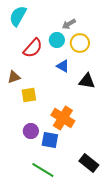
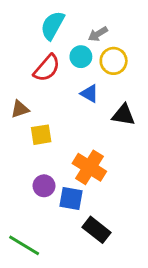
cyan semicircle: (18, 16) -> (53, 25), moved
black rectangle: (89, 163) -> (97, 230), moved
green line: (43, 170) -> (24, 245), moved

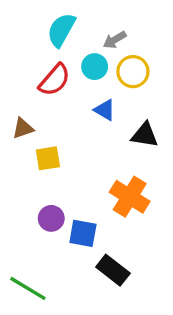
orange cross: (89, 167) -> (130, 197), moved

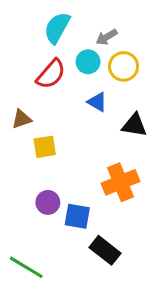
orange cross: (130, 197) -> (120, 182), turned 36

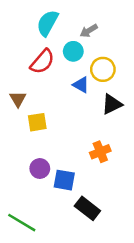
yellow circle: (124, 66) -> (103, 69), moved
brown triangle: (22, 119) -> (18, 99), turned -42
black triangle: (134, 125) -> (112, 104), turned -35
orange cross: (120, 182) -> (100, 152), size x0.7

